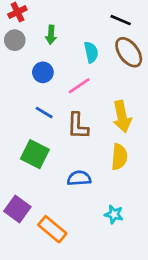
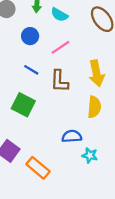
cyan semicircle: (91, 52) -> (59, 15), moved, turned 132
blue semicircle: (79, 178) -> (72, 136), moved

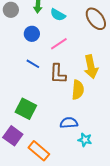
green square: (23, 105) -> (26, 109), moved
yellow semicircle: (94, 107) -> (78, 90), moved

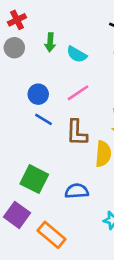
blue circle: (32, 34) -> (38, 94), moved
blue semicircle: (69, 123) -> (77, 191), moved

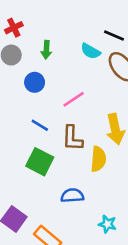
cyan semicircle: (77, 54) -> (91, 51), moved
blue circle: (38, 94) -> (35, 82), moved
green square: (34, 179) -> (40, 162), moved

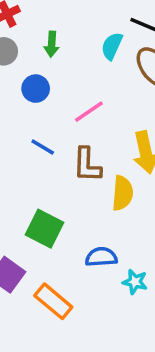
cyan semicircle: (91, 51) -> (112, 46), turned 84
green square: (40, 162) -> (44, 229), moved
blue semicircle: (72, 195) -> (101, 257), moved

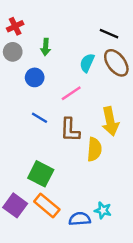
cyan semicircle: (112, 46) -> (87, 63), moved
blue semicircle: (101, 257) -> (80, 219), moved
orange rectangle: (53, 301) -> (47, 205), moved

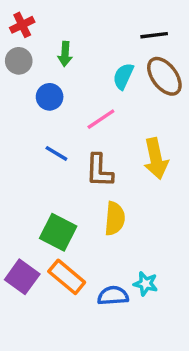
black line: (109, 34) -> (154, 35), turned -30
yellow semicircle: (94, 149) -> (115, 219), moved

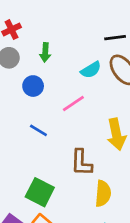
cyan semicircle: (123, 76) -> (91, 70), turned -145
brown L-shape: (99, 171) -> (81, 163), moved
yellow semicircle: (115, 219) -> (103, 194), moved

